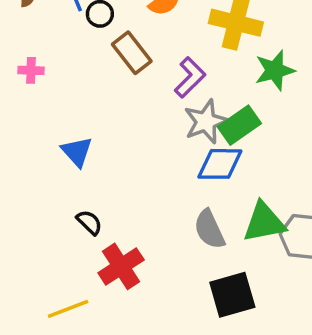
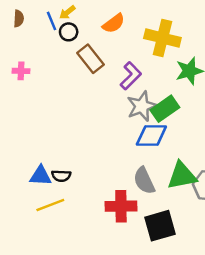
blue triangle: (77, 152) -> (41, 176), moved, turned -45
black semicircle: (89, 222) -> (61, 176), turned 138
red cross: (121, 266) -> (121, 206), moved, turned 32
yellow line: (68, 309) -> (50, 205), moved

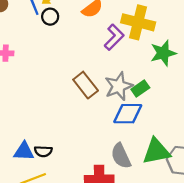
brown rectangle: (91, 59) -> (86, 85), moved
purple L-shape: (131, 76) -> (114, 37), moved
green rectangle: (165, 109) -> (140, 89), size x0.7

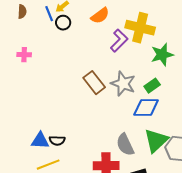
gray star: (119, 86) -> (123, 84), turned -30
green rectangle: (140, 89) -> (152, 86), moved
blue diamond: (128, 114) -> (146, 108), moved
green triangle: (156, 151) -> (156, 141), turned -32

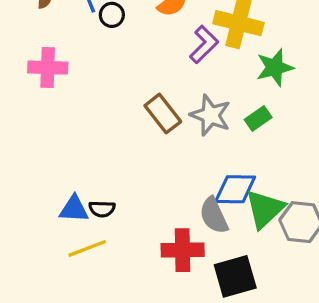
pink cross: (24, 55) -> (48, 68), size x1.6
blue diamond: (146, 108) -> (235, 189), moved

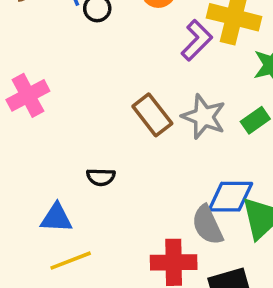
pink cross: (48, 68) -> (28, 95), moved, turned -30
black semicircle: (102, 209) -> (101, 177), moved

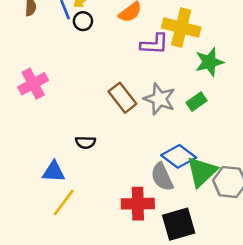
purple L-shape: (197, 40) -> (154, 44), turned 48
blue diamond: (230, 197) -> (179, 156), turned 36
yellow line: (71, 261) -> (64, 202), turned -32

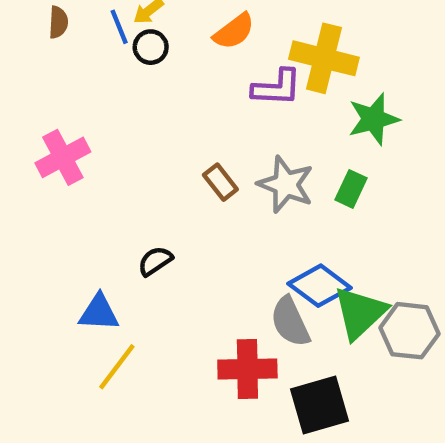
brown rectangle: (122, 98) -> (220, 182), size x0.7
green rectangle: (197, 102) -> (351, 189), turned -30
black semicircle: (85, 142) -> (155, 261), turned 144

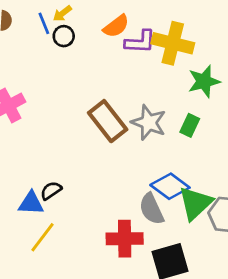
purple L-shape: (277, 88) -> (140, 42), moved
brown rectangle: (220, 182) -> (108, 121), size x1.8
black semicircle: (155, 261) -> (51, 191), moved

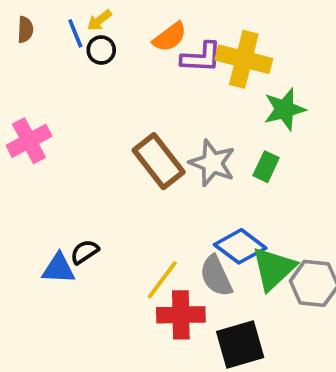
yellow line: (42, 237) -> (162, 280), moved

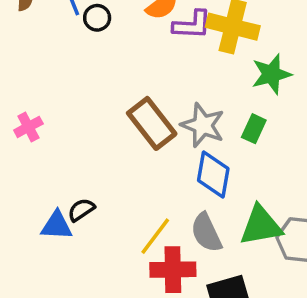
pink cross: (29, 141) -> (28, 127), moved, size x0.7
blue diamond: (240, 246) -> (213, 174), moved, turned 63
green triangle: (273, 269) -> (261, 226), turned 33

